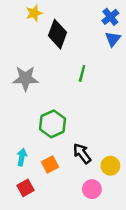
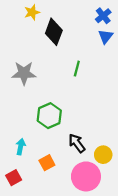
orange square: (50, 164) -> (47, 163), moved
red square: (25, 188) -> (14, 178), moved
pink circle: (92, 189) -> (86, 176), size x1.6

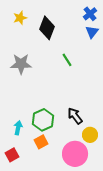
yellow star: (32, 12) -> (20, 18), moved
green line: (77, 69) -> (67, 60), turned -48
green hexagon: (49, 116) -> (43, 120), moved
black arrow: (77, 143) -> (75, 116), moved

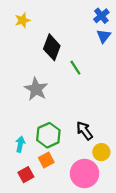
black diamond: (47, 28) -> (52, 47), moved
gray star: (21, 64) -> (36, 89), moved, turned 30
red square: (12, 155) -> (26, 175), moved

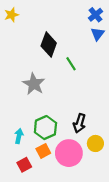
yellow star: (23, 20) -> (11, 15), moved
black arrow: (84, 131) -> (79, 123), turned -126
pink circle: (84, 174) -> (69, 153), moved

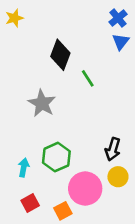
black arrow: (79, 123) -> (113, 149), moved
orange square: (43, 151) -> (63, 211), moved

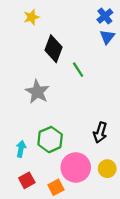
yellow star: (14, 18) -> (31, 17), moved
yellow circle: (118, 177) -> (107, 169), moved

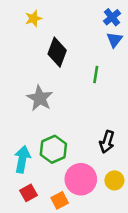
green line: (78, 70) -> (96, 75), moved, turned 42
cyan arrow: (21, 149) -> (22, 159), size x1.5

